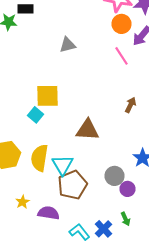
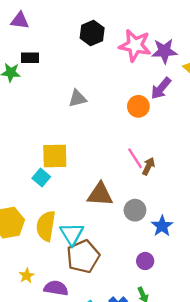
orange circle: (122, 24) -> (138, 106), moved
pink line: (122, 56) -> (135, 158), moved
gray circle: (114, 176) -> (135, 210), moved

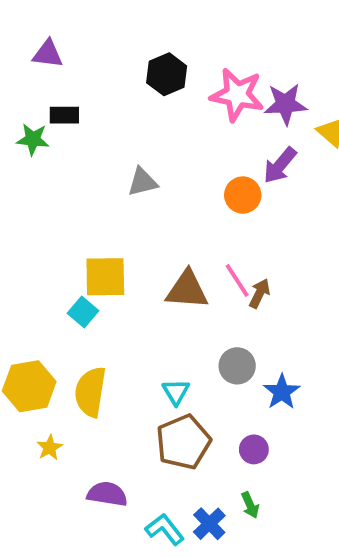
brown triangle: (100, 194) -> (187, 290), moved
cyan triangle: (72, 234) -> (176, 392), moved, size x0.7
brown pentagon: (83, 256) -> (183, 442), moved
yellow star: (27, 276) -> (50, 448), moved

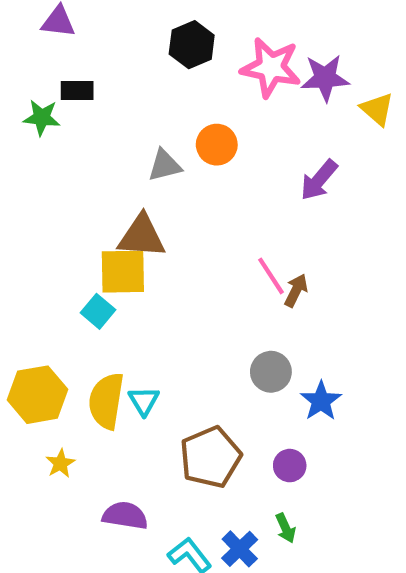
purple arrow: (280, 165) -> (319, 180), moved
orange circle: (243, 195) -> (217, 145), moved
brown triangle: (187, 290) -> (142, 236), moved
cyan triangle: (176, 392) -> (144, 401), moved

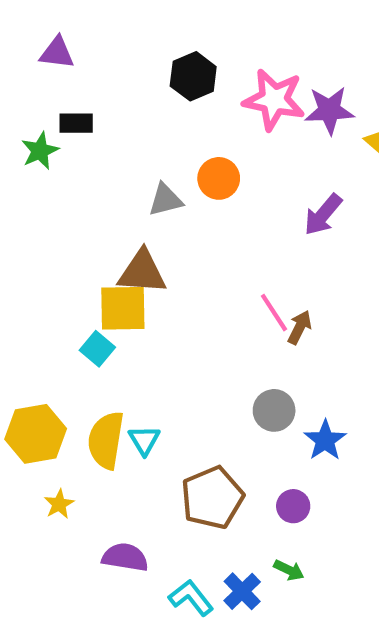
green star: (42, 118) -> (40, 151), turned -30
green arrow: (286, 528) -> (289, 570), turned -40

